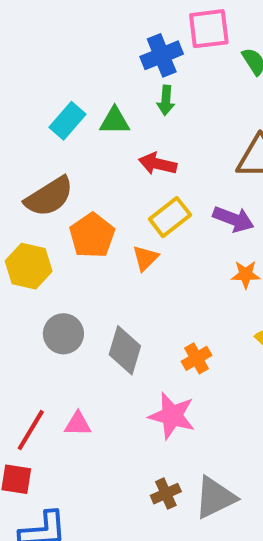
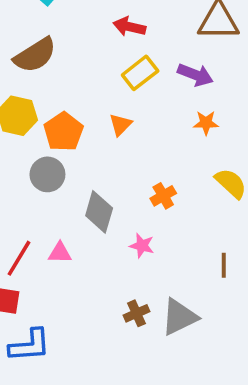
orange pentagon: (92, 236) -> (63, 132), moved
orange triangle: (145, 258) -> (120, 125), moved
gray diamond: (125, 350) -> (99, 212), moved
pink star: (172, 416) -> (142, 246), size x0.6

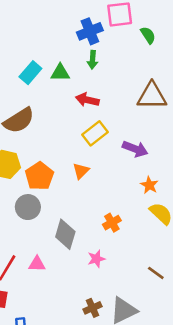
purple arrow: (195, 75) -> (135, 149), moved
orange star: (206, 123) -> (149, 185), moved, turned 30
pink star: (142, 246) -> (96, 259), turned -30
brown line: (224, 265) -> (156, 273), turned -54

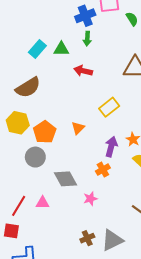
yellow rectangle: (95, 133) -> (109, 107), moved
purple arrow: (135, 149) -> (111, 147), moved, turned -96
gray diamond: (65, 234) -> (65, 179), turned -45

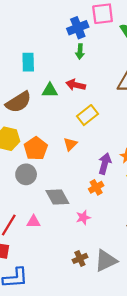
cyan rectangle: (37, 49) -> (28, 62), turned -42
green triangle: (61, 49) -> (50, 90), moved
yellow rectangle: (109, 107) -> (87, 115), moved

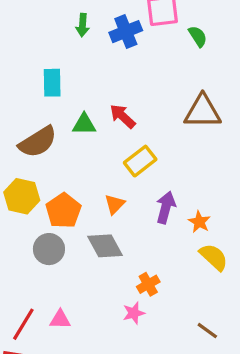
green arrow: (80, 51) -> (83, 25), moved
red arrow: (76, 85) -> (123, 116), turned 30
purple arrow: (105, 164) -> (166, 207), moved
orange cross: (96, 187) -> (148, 284), moved
gray diamond: (57, 197) -> (105, 246), moved

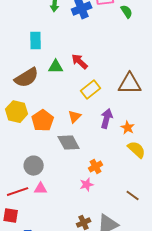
brown triangle: (203, 111) -> (130, 84), moved
gray circle: (49, 249) -> (34, 166), moved
red line: (23, 324) -> (18, 192), turned 40

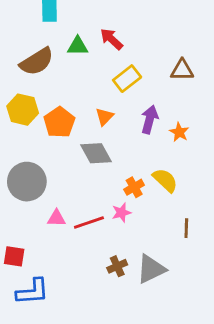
brown triangle: (130, 84) -> (182, 70), size x0.7
yellow semicircle: (137, 150) -> (165, 180), moved
gray circle: (34, 166) -> (27, 182), moved, size x1.4
red line: (18, 192) -> (89, 222), moved
brown line: (133, 196) -> (186, 228), turned 56

